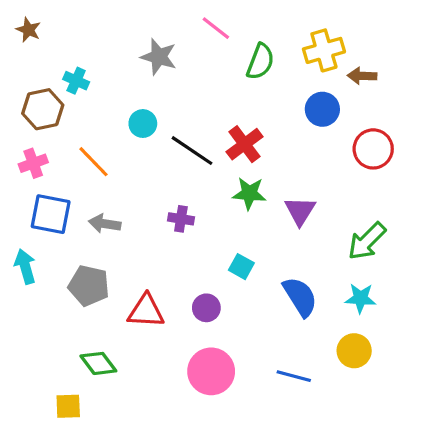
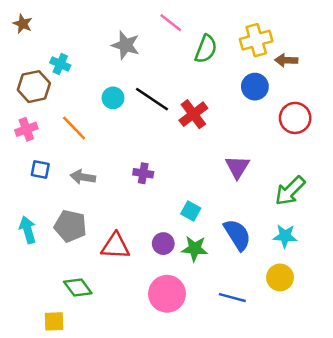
black line: (192, 151) -> (152, 99), moved
green star: (249, 193) -> (195, 249), moved
blue square: (51, 214) -> (40, 169), size x0.6
cyan arrow: (25, 267) -> (28, 230), moved

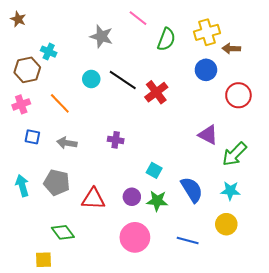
purple triangle: (237, 167) -> (208, 135), moved, turned -35

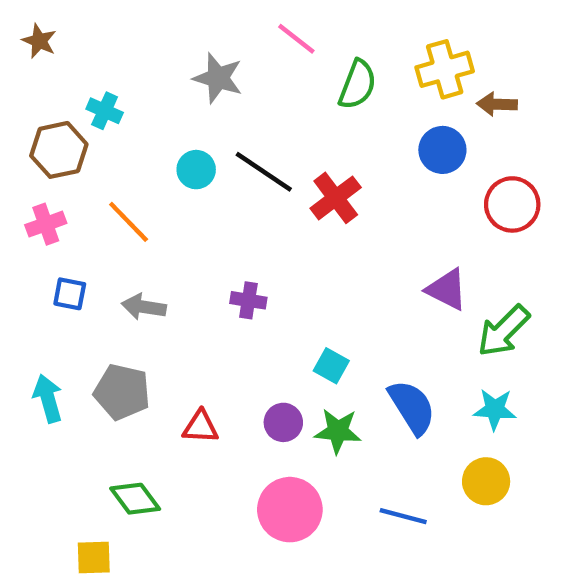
red triangle: (93, 199) -> (201, 427), size x0.7

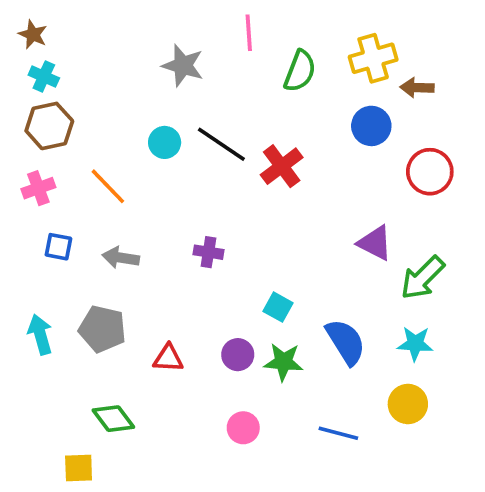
pink line: (296, 39) -> (249, 33), turned 48
cyan cross: (105, 111) -> (44, 77), moved
pink circle: (290, 510) -> (243, 428), size x0.6

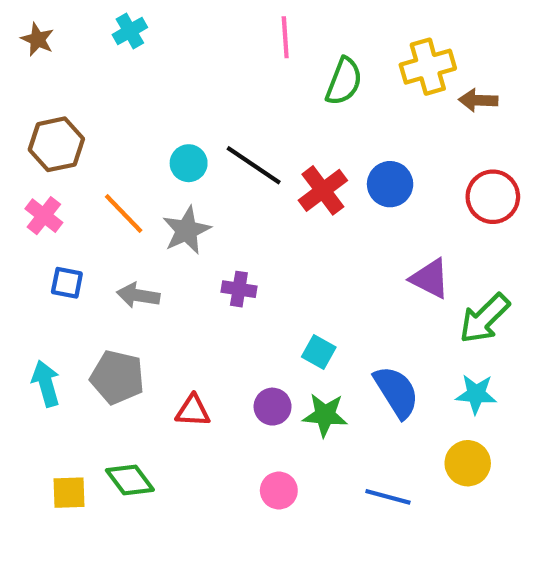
gray star: (183, 66) -> (187, 230), moved, turned 30
cyan cross: (44, 77) -> (130, 31), moved, turned 36
blue circle: (371, 126) -> (390, 184), moved
pink cross: (38, 188) -> (44, 216), turned -32
yellow square: (79, 468) -> (69, 493), moved

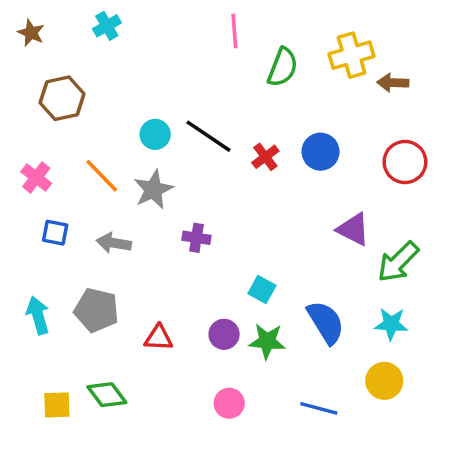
brown hexagon: (56, 144) -> (62, 98), moved
red cross: (323, 190) -> (265, 157), size x0.7

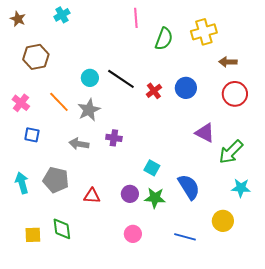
brown arrow: (393, 83) -> (228, 62), moved
gray arrow: (114, 243) -> (79, 144), moved
cyan star: (391, 324) -> (241, 188), moved
green diamond: (107, 395) -> (62, 229), turned 30

